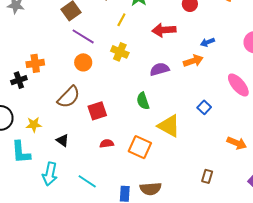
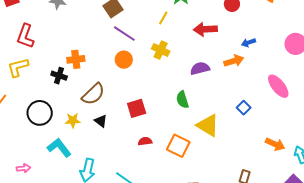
black cross: (19, 80) -> (59, 76), turned 35
brown semicircle: (69, 97) -> (93, 94), moved
black triangle: (62, 140) -> (101, 121), moved
cyan L-shape: (21, 152) -> (59, 148), turned 145

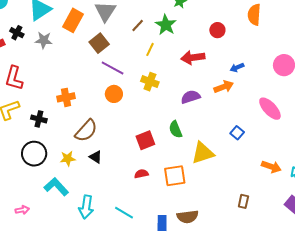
black cross: (59, 76) -> (39, 119), moved
red square: (137, 108) -> (145, 140), moved
yellow triangle: (208, 125) -> (203, 153), turned -45
orange square: (178, 146) -> (175, 176), turned -30

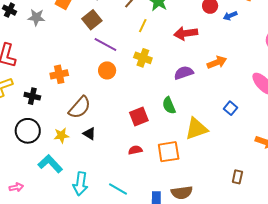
blue arrow: (237, 67) -> (230, 16), moved

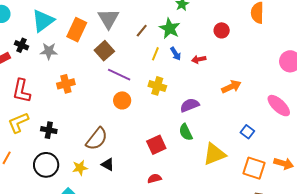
blue arrow: (230, 16) -> (176, 54), moved, turned -96
red arrow: (186, 33) -> (199, 59), size x0.6
purple semicircle: (184, 73) -> (190, 105), moved
orange cross: (59, 74) -> (66, 84), moved
orange square: (169, 152) -> (254, 168), moved, turned 30

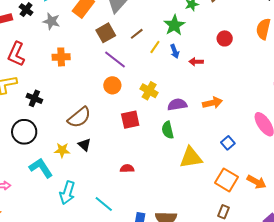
brown line: (142, 31) -> (137, 34), moved
yellow cross: (157, 86) -> (149, 91), moved
orange arrow: (231, 87) -> (212, 103), moved
red square: (156, 145) -> (130, 120), moved
yellow star: (80, 168) -> (62, 150), moved

